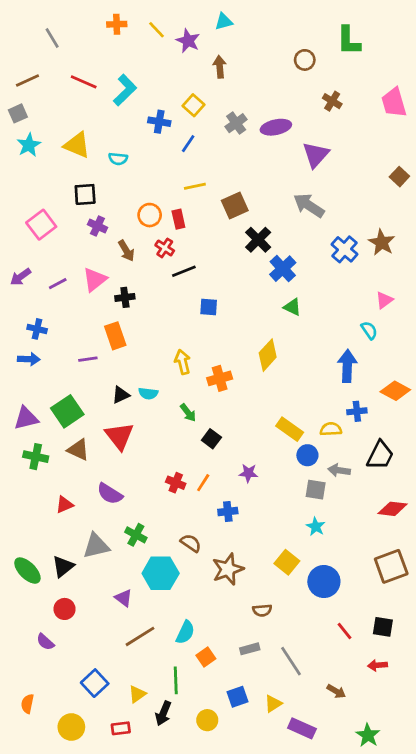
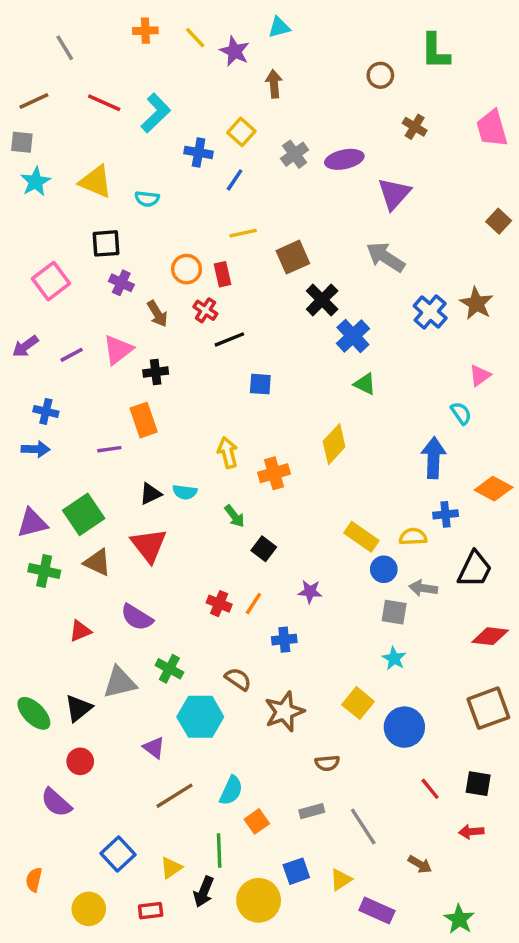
gray square: (18, 113) -> (22, 142), turned 30
purple semicircle: (45, 642) -> (56, 803), size x1.4
yellow circle: (207, 720) -> (259, 900), size x1.6

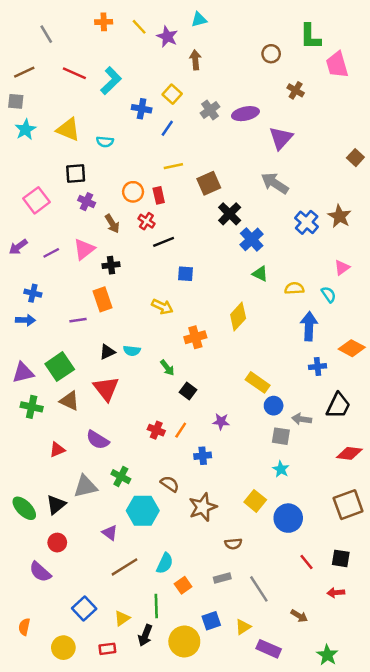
pink trapezoid: (492, 128) -> (337, 65), moved
yellow arrow: (228, 453) -> (162, 307), moved, turned 130
yellow semicircle: (413, 537) -> (294, 288), moved

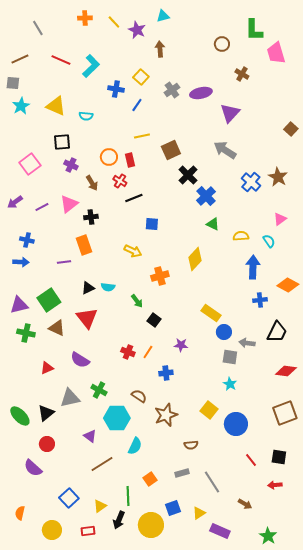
cyan semicircle: (165, 563) -> (135, 446), moved

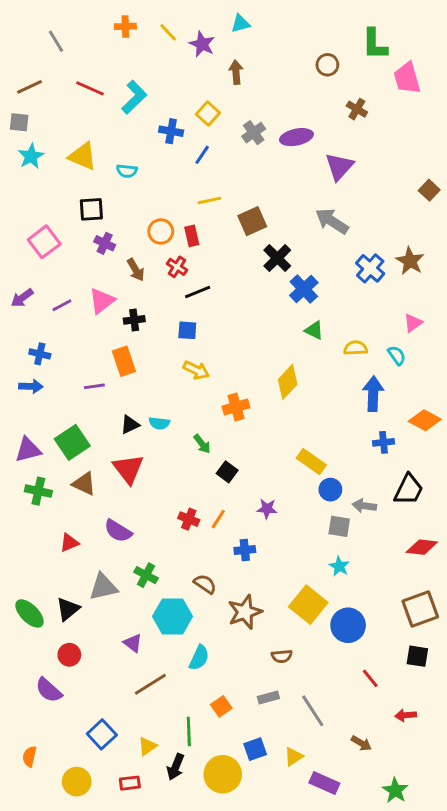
blue square: (152, 224) -> (187, 330), moved
yellow square: (209, 410) -> (308, 605), size x1.4
black square: (279, 457) -> (417, 656), moved

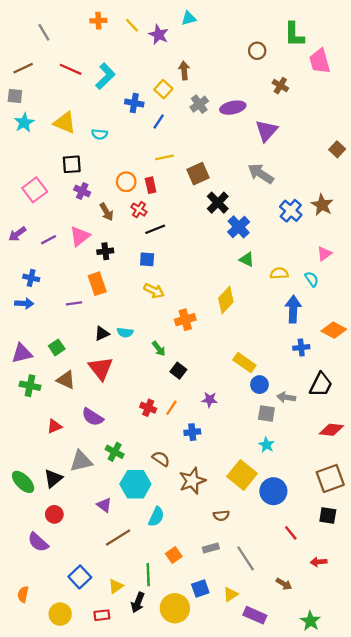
brown arrow: (236, 72) -> (184, 70), moved
green square: (72, 442) -> (57, 347), size x0.6

